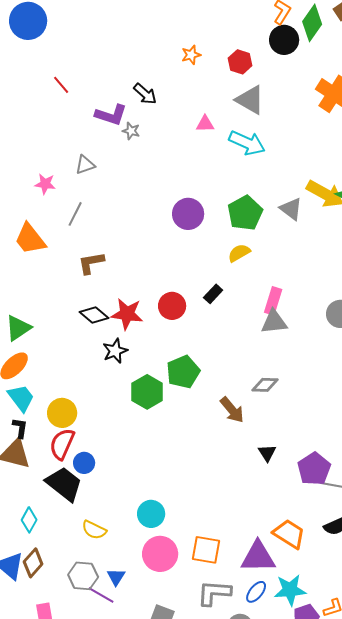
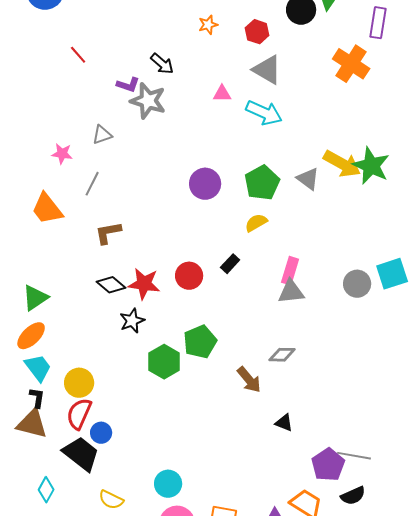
purple L-shape: (111, 115) -> (128, 85), size x0.7
gray star: (131, 131) -> (148, 101), size x2.0
black triangle: (267, 453) -> (284, 423), turned -36
purple pentagon: (314, 469) -> (328, 465), moved

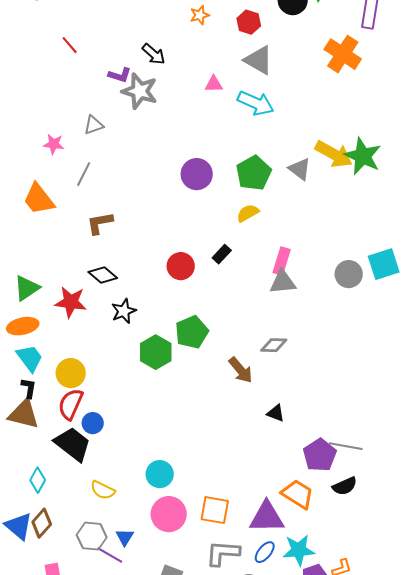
red star: (144, 284) -> (71, 302), moved
orange ellipse: (31, 336) -> (23, 326), turned 32

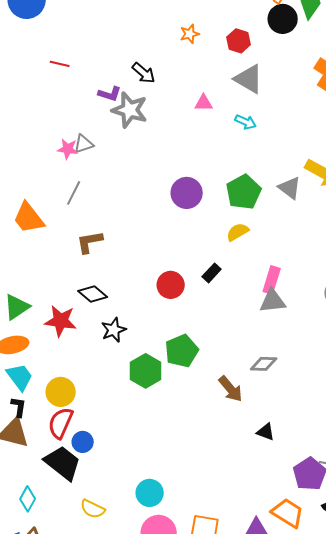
red line: (70, 45) -> (60, 64), turned -36
cyan arrow: (256, 103) -> (246, 122), size x0.6
pink star: (54, 144) -> (68, 149), moved

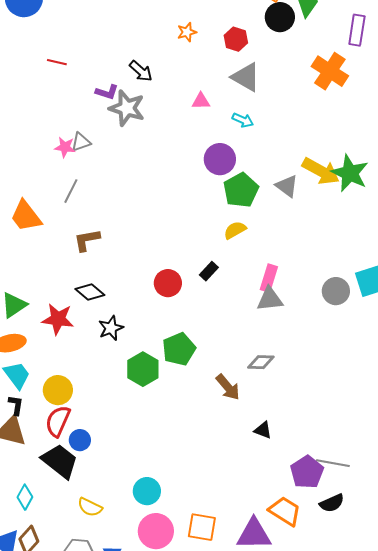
purple circle: (187, 193) -> (220, 159), moved

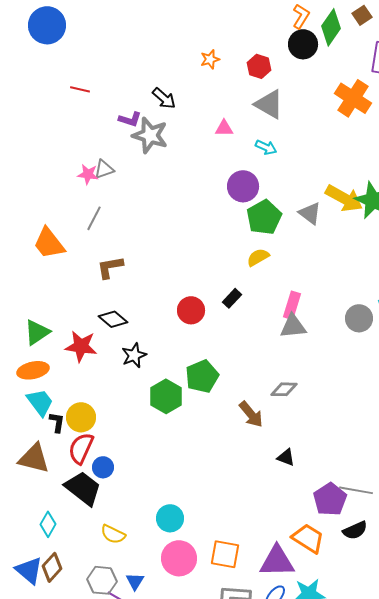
black L-shape: (16, 405) -> (57, 422), moved

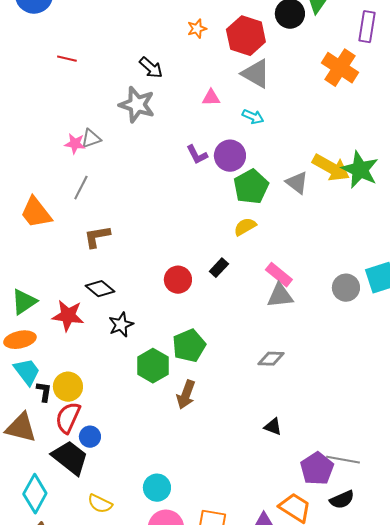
red hexagon: (259, 66) -> (246, 36), size x1.6
purple L-shape: (130, 119) -> (197, 155), moved, turned 45
pink rectangle: (292, 305) -> (279, 275), turned -68
brown arrow: (251, 414) -> (186, 395), moved, turned 60
cyan diamond: (48, 524) -> (35, 494), size x1.5

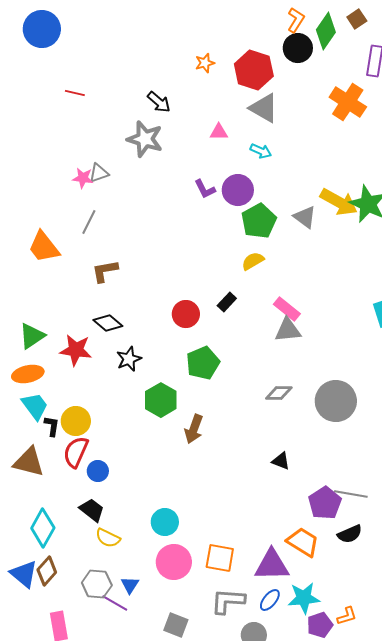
gray circle: (346, 288) -> (336, 401), moved, size x1.5
green pentagon: (189, 346) -> (203, 363), moved
black trapezoid: (70, 458) -> (92, 510), moved, size x0.7

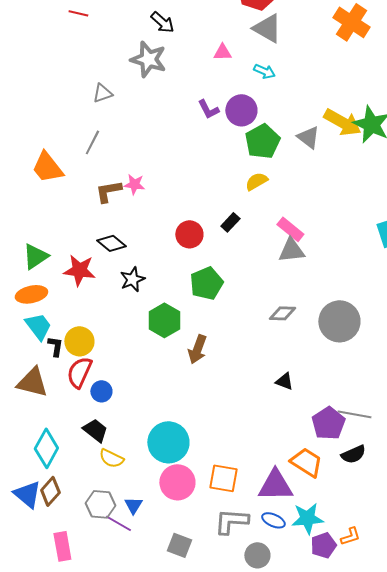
pink star: (83, 178) -> (134, 184), moved
cyan circle: (165, 522) -> (168, 442), size x1.5
blue ellipse: (270, 600) -> (273, 520), turned 75

